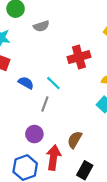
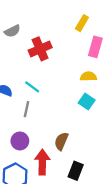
red cross: (79, 57) -> (40, 49), moved

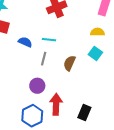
cyan line: (32, 87) -> (49, 40), turned -32
brown semicircle: (61, 141) -> (69, 63), moved

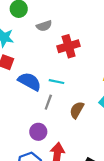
blue semicircle: (25, 42) -> (30, 82), size x1.5

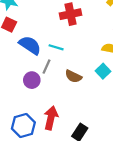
brown semicircle: (77, 110) -> (73, 76), turned -98
purple circle: (38, 132) -> (32, 80), moved

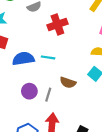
blue semicircle: (30, 45) -> (23, 59), turned -35
gray line: (47, 67) -> (48, 95), moved

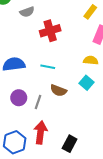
cyan line: (48, 57) -> (48, 67), moved

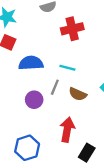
gray line: (38, 102) -> (55, 87), moved
red arrow: (41, 132) -> (67, 130), moved

